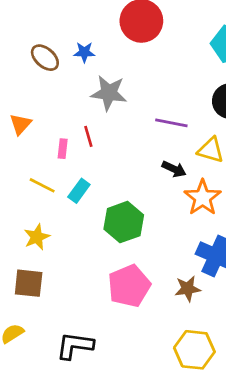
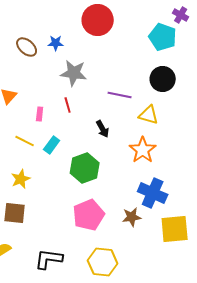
red line: (88, 136) -> (68, 105), moved
black arrow: (174, 169) -> (103, 129), moved, turned 36
yellow hexagon: (194, 350) -> (103, 262), moved

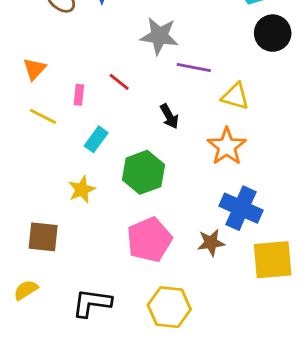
gray star: (74, 73) -> (159, 36), moved
black circle: (163, 79) -> (273, 33), moved
red line: (68, 105) -> (119, 82), turned -35
yellow line: (25, 141) -> (43, 116), moved
yellow star: (21, 179) -> (82, 189), moved

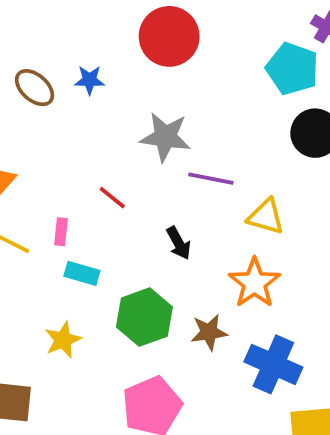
pink rectangle: (79, 95) -> (61, 232), moved
cyan rectangle: (96, 139) -> (82, 273), turned 70
brown star: (211, 243) -> (209, 332), moved

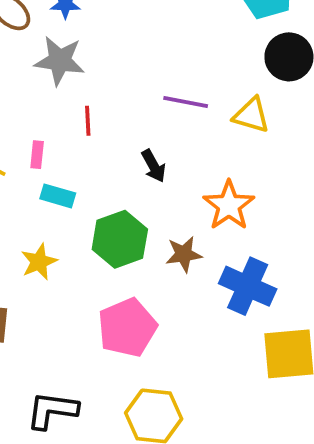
gray star: (165, 137) -> (60, 61), moved
red line: (112, 198) -> (88, 121), turned 48
yellow triangle: (266, 217) -> (251, 115), moved

